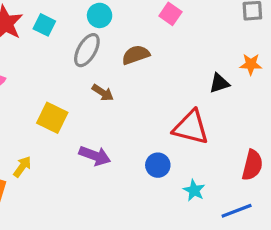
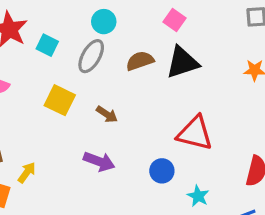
cyan square: (44, 25) -> (47, 45), moved
black triangle: (219, 83) -> (182, 62), moved, size x1.6
brown arrow: (103, 93) -> (107, 114), moved
yellow square: (52, 118) -> (60, 100), moved

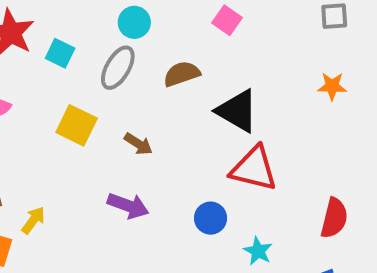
black triangle: (182, 62) -> (237, 111), moved, turned 48

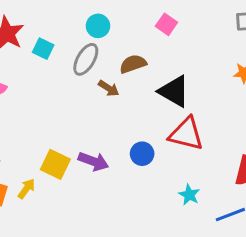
yellow square: (77, 125) -> (55, 164), moved
brown arrow: (138, 144) -> (109, 88), moved
blue circle: (211, 218) -> (142, 154), moved
yellow arrow: (33, 220) -> (26, 189), moved

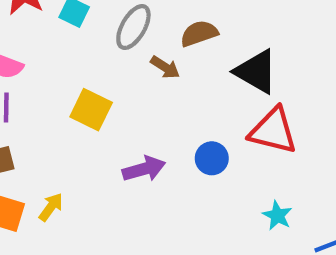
purple arrow: (93, 161) -> (144, 169), turned -36
yellow square: (55, 164) -> (91, 110), moved

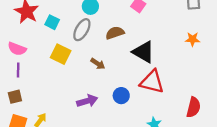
brown arrow: (165, 67) -> (98, 64), moved
yellow square: (91, 110) -> (61, 54), moved

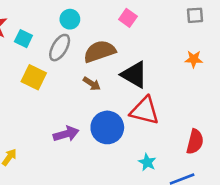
brown semicircle: (115, 33) -> (100, 51), size x1.4
brown arrow: (98, 64) -> (92, 84), moved
blue circle: (121, 96) -> (107, 127), size x1.6

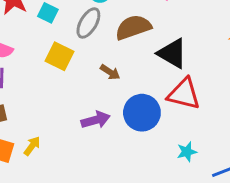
brown arrow: (92, 84) -> (110, 72), moved
cyan star: (147, 162) -> (187, 152), turned 30

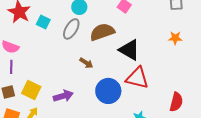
yellow square: (59, 56) -> (31, 90), moved
purple arrow: (96, 120) -> (63, 96), moved

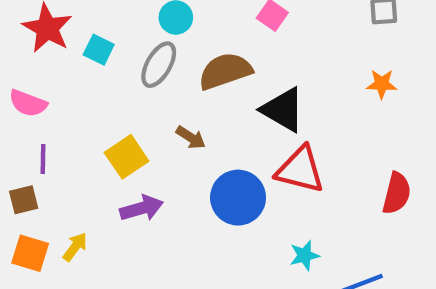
purple line: (11, 67) -> (43, 159), moved
yellow square: (31, 90) -> (127, 157), moved, turned 30
red semicircle: (176, 102) -> (397, 193), moved

